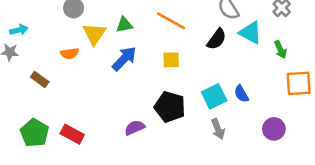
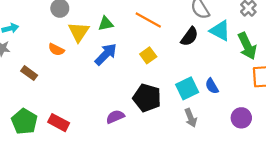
green arrow: (280, 50) -> (247, 46), size x1.6
orange semicircle: (70, 53) -> (56, 50), turned 35
yellow square: (171, 60) -> (148, 55), turned -35

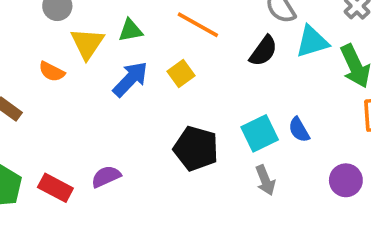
cyan triangle: (220, 31) -> (312, 42), turned -45
yellow square: (148, 55) -> (181, 73), moved
purple semicircle: (115, 117) -> (106, 177), moved

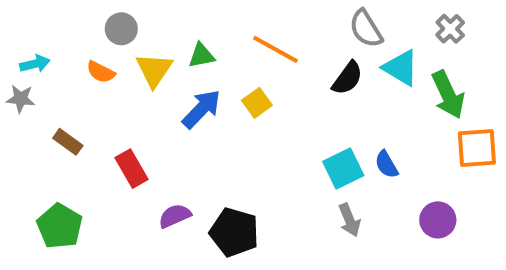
cyan triangle: (312, 42) -> (401, 68), turned 48
orange semicircle: (52, 72) -> (101, 72), moved
black pentagon: (196, 148) -> (234, 232), moved
red rectangle: (55, 188) -> (132, 169), moved, turned 32

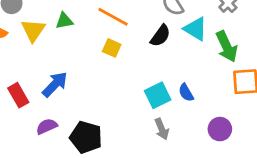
yellow square: (257, 103) -> (112, 48), moved, turned -30
blue arrow: (201, 109) -> (55, 84), moved

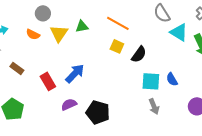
black semicircle: (160, 36) -> (139, 54), moved
cyan square: (158, 95) -> (151, 81), turned 30

